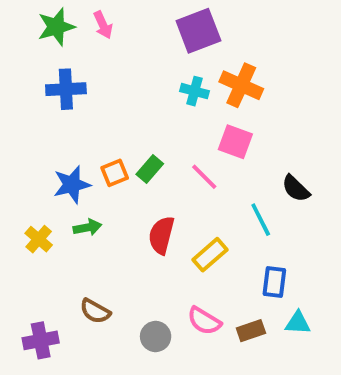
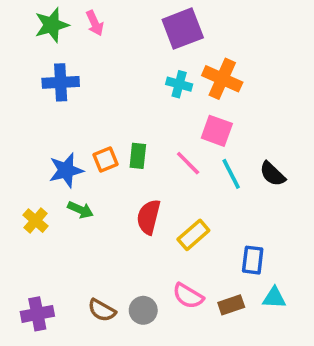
green rectangle: (150, 169) -> (138, 156), turned -35
cyan line: (261, 220) -> (231, 174), moved
green arrow: (87, 227) -> (80, 210), turned 35
brown semicircle: (95, 311) -> (102, 310), moved

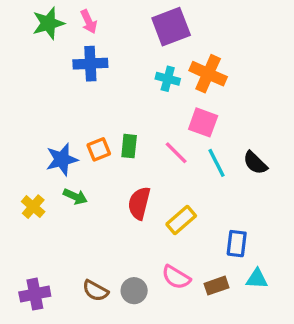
blue cross: (61, 82) -> (90, 64), moved

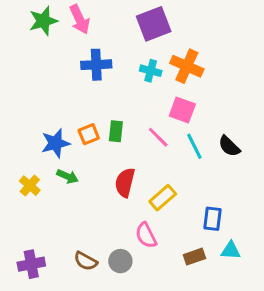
pink arrow: (89, 22) -> (80, 19), size x1.4
blue cross: (90, 64) -> (96, 65), moved
pink semicircle: (176, 277) -> (146, 235), moved, turned 32

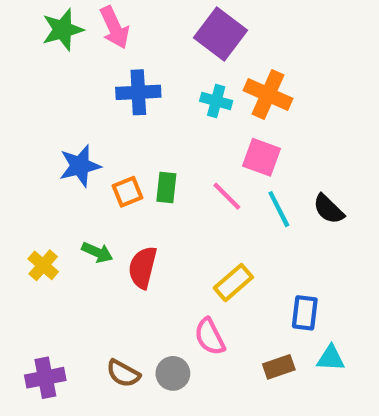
purple square: (154, 24) -> (220, 34), turned -32
blue star: (55, 143) -> (80, 166), moved
red semicircle: (125, 183) -> (143, 267), moved

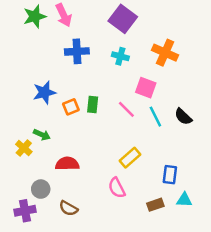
orange cross: (268, 94) -> (165, 53), moved
green arrow: (97, 252) -> (42, 135), moved
red semicircle: (143, 267) -> (67, 164), moved, turned 75
gray circle: (173, 373) -> (41, 189), moved

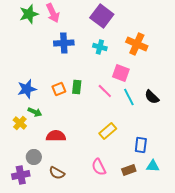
blue star: (44, 92) -> (27, 89), moved
pink semicircle: (117, 188) -> (99, 167), moved

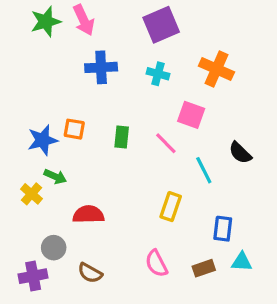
purple square: (102, 16) -> (161, 25), turned 30
orange square: (59, 89) -> (74, 129), moved, turned 32
cyan line: (129, 97) -> (204, 170), moved
yellow rectangle: (108, 131) -> (171, 207), turned -30

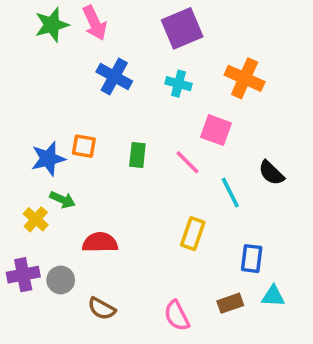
blue cross: (101, 67) -> (114, 77), turned 32
pink semicircle: (156, 263) -> (177, 316), moved
purple cross: (33, 276) -> (23, 275), moved

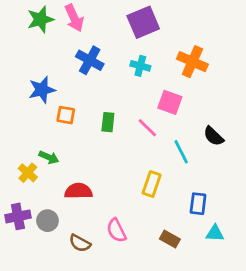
blue star: (48, 159) -> (42, 90), moved
brown rectangle: (230, 303) -> (170, 239), moved, turned 48
pink semicircle: (177, 316) -> (116, 230), moved

